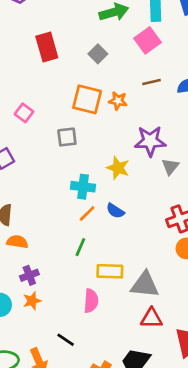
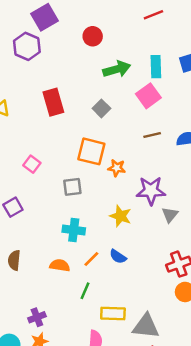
orange star: (118, 101) -> (117, 168), moved
cyan cross: (83, 187) -> (74, 230), moved
orange semicircle: (17, 242) -> (60, 265), moved

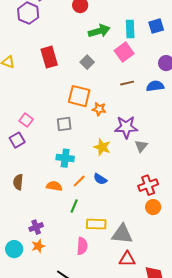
pink square: (32, 164) -> (26, 120), moved

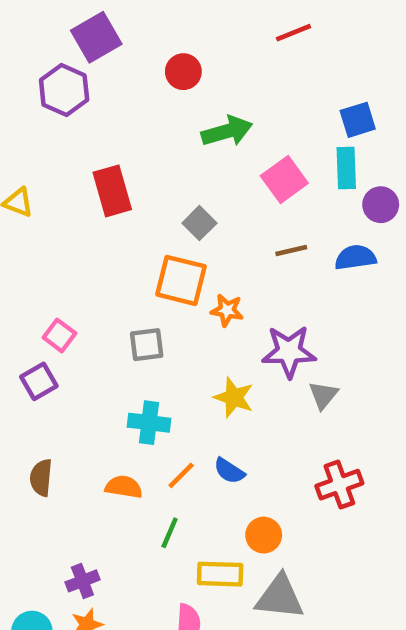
cyan rectangle: (130, 29) -> (346, 168), moved
gray square: (87, 62) -> (199, 223), moved
orange circle: (153, 207) -> (264, 535), moved

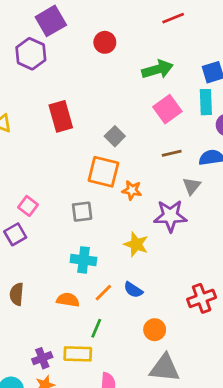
green arrow: (227, 131) -> (157, 69), moved
gray triangle: (323, 395) -> (192, 186), moved
yellow rectangle: (220, 574) -> (78, 354), moved

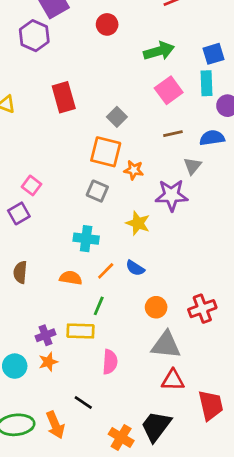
gray square: (82, 212) -> (97, 191), moved, turned 30
red cross: (202, 298) -> (202, 309), moved

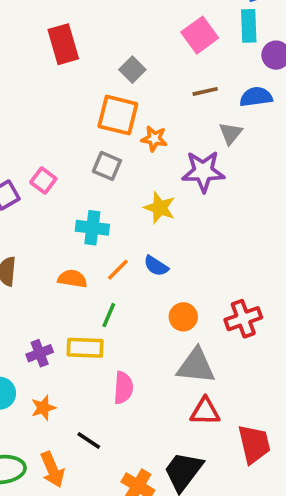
pink square: (31, 185) -> (43, 180), moved
orange star: (48, 362) -> (43, 408), moved

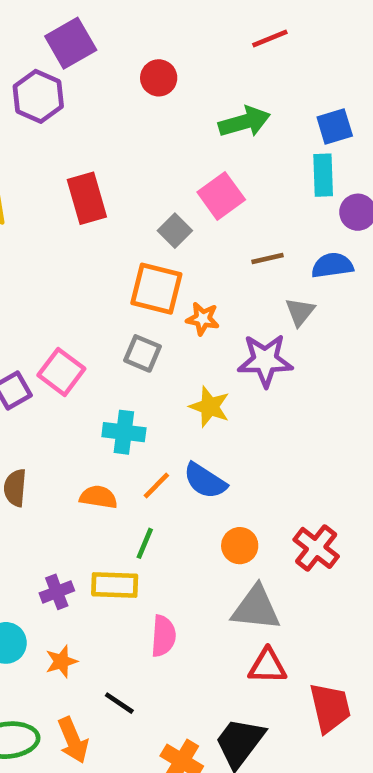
pink square: (200, 35) -> (221, 196), moved
pink square: (43, 180) -> (61, 372), size x1.4
blue semicircle: (156, 266) -> (205, 481), size x1.4
red cross: (243, 319) -> (316, 548), turned -32

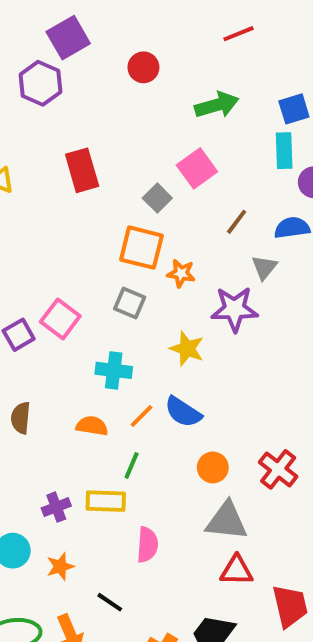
brown line: (268, 258) -> (237, 222), turned -40

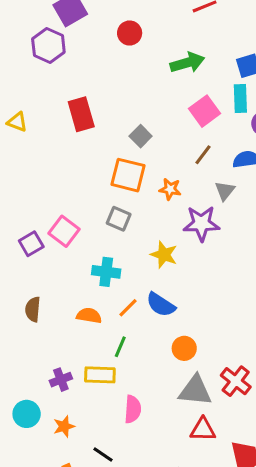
pink square: (197, 168) -> (205, 111), moved
orange star: (181, 273) -> (170, 189), moved
red cross: (278, 469) -> (236, 381), moved

